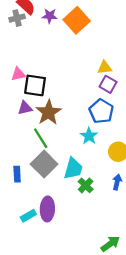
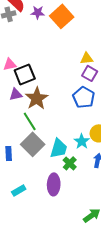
black square: (35, 85) -> (25, 74), turned -30
cyan star: (89, 136) -> (82, 141), moved
purple ellipse: (47, 209) -> (54, 184), moved

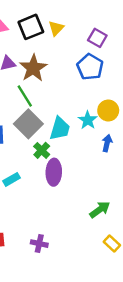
yellow triangle: (87, 58) -> (56, 28), moved, turned -40
black square: (25, 74) -> (31, 27), moved
green cross: (70, 163) -> (42, 150), moved

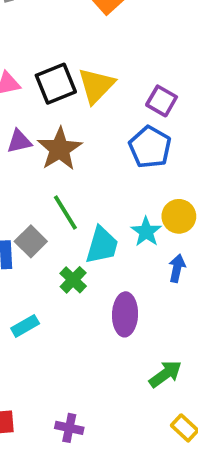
yellow triangle: (56, 28) -> (96, 86), size x1.5
green line: (25, 96) -> (65, 212), moved
gray square: (28, 124) -> (31, 241), moved, size x0.7
purple ellipse: (54, 172) -> (125, 314), moved

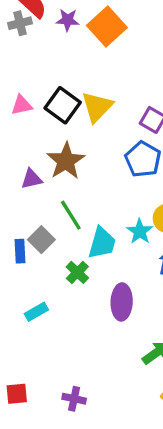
black square: (56, 84) -> (63, 105), turned -32
purple triangle: (19, 141) -> (31, 179), moved

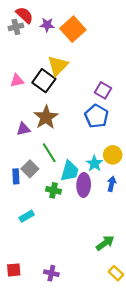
yellow triangle: (97, 107) -> (58, 66), moved
green cross: (77, 272) -> (54, 190), turned -32
purple ellipse: (122, 302) -> (84, 185), moved

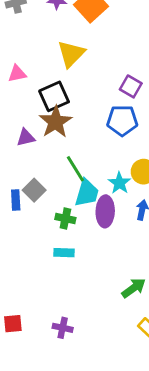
black square: (44, 81) -> (54, 96), moved, turned 30
blue pentagon: (97, 116) -> (122, 121), turned -30
green line: (49, 153) -> (75, 169), moved
cyan rectangle: (27, 216) -> (64, 253), moved, turned 32

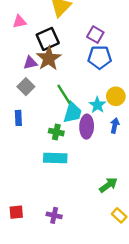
purple square: (131, 86) -> (95, 35), moved
purple triangle: (26, 138) -> (30, 63), moved
gray square: (34, 190) -> (26, 87), moved
cyan rectangle: (64, 253) -> (55, 158), size x1.5

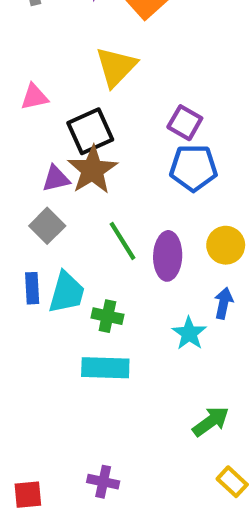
cyan star: (97, 105) -> (189, 333), moved
cyan trapezoid: (73, 113) -> (67, 292), moved
purple ellipse: (87, 127) -> (168, 256), moved
red square: (16, 212) -> (28, 495), moved

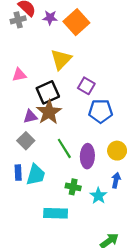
purple square: (185, 123) -> (86, 86), moved
green cross: (107, 316) -> (73, 187), moved

